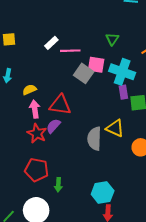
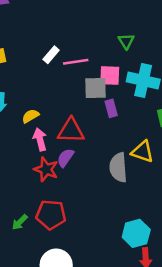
gray square: (84, 73) -> (96, 88), turned -30
purple rectangle: (123, 92) -> (111, 108), moved
green arrow: (58, 185) -> (20, 222), moved, turned 48

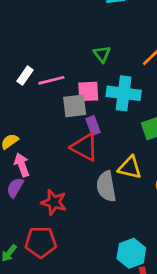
red triangle: (71, 131) -> (85, 147), moved, turned 32
purple semicircle: (65, 158) -> (15, 188), moved
red star: (46, 169) -> (54, 202), moved

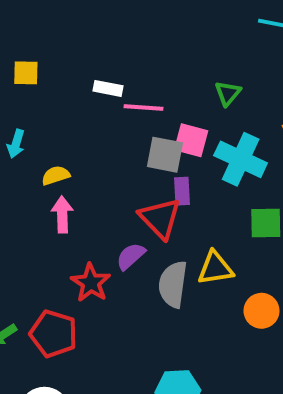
white rectangle: (25, 76) -> (108, 88), turned 48
yellow triangle: (130, 167) -> (215, 268), turned -40
purple semicircle: (15, 188) -> (131, 256), moved

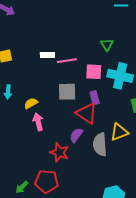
gray square: (165, 155) -> (67, 92), moved

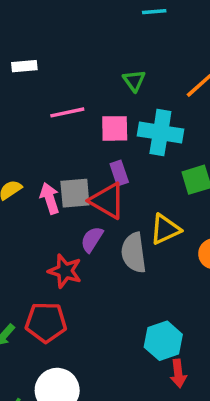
white rectangle: (47, 55) -> (24, 66), moved
gray square: (67, 92) -> (75, 193), moved
pink arrow: (38, 122) -> (50, 198), moved

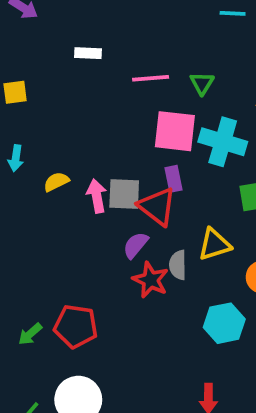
pink line: (67, 112) -> (151, 78), moved
pink square: (115, 128) -> (175, 131), size x1.4
gray semicircle: (134, 253) -> (178, 265), size x0.7
red star: (65, 271) -> (151, 280), moved
cyan hexagon: (163, 341) -> (224, 323), moved

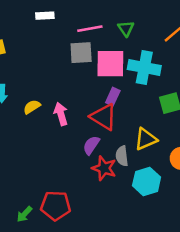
purple rectangle: (173, 179) -> (113, 97), turned 42
gray square: (124, 194) -> (81, 53), moved
cyan hexagon: (224, 323) -> (147, 181), moved

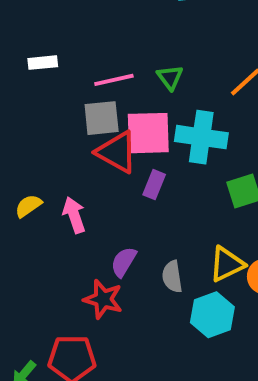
red triangle: (104, 117) -> (117, 152), moved
yellow triangle: (146, 139) -> (227, 264), moved
red star: (104, 168) -> (103, 299), moved

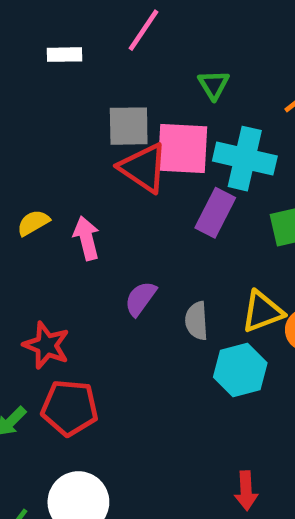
pink line: (114, 80) -> (144, 30), moved, turned -48
purple rectangle: (154, 185) -> (215, 213), moved, size x1.4
red star: (103, 299) -> (46, 345), moved

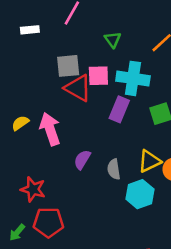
pink square: (182, 149) -> (98, 76), size x0.7
pink arrow: (87, 238) -> (50, 129), size x1.4

